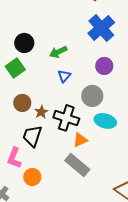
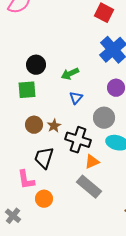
green square: (15, 68) -> (27, 90), turned 30
brown star: (41, 112) -> (54, 126), moved
pink L-shape: (14, 158) -> (26, 180), turned -30

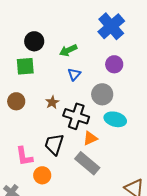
brown circle: (34, 125) -> (16, 101), moved
black trapezoid: (44, 158) -> (54, 144), moved

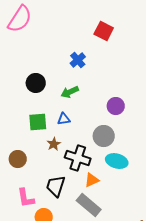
blue cross: (111, 26) -> (78, 60), moved, size x0.6
green square: (25, 66) -> (38, 122), moved
blue triangle: (74, 74) -> (64, 119), moved, turned 40
brown circle: (16, 101) -> (18, 159), moved

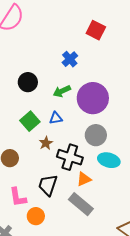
purple circle: (116, 106) -> (93, 98), moved, size x1.8
green square: (38, 122) -> (30, 121), turned -36

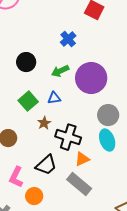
gray circle: (96, 135) -> (108, 115), moved
cyan ellipse: (109, 160) -> (107, 140), turned 55
black trapezoid: (48, 185) -> (46, 165), turned -150
pink L-shape: (18, 197) -> (16, 177), turned 35

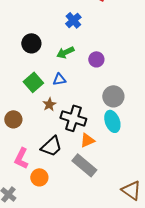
purple circle: (91, 78) -> (96, 59), size x0.5

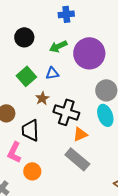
blue cross: (73, 20) -> (66, 14), turned 35
purple circle: (96, 59) -> (89, 53), size x2.0
black trapezoid: (51, 146) -> (30, 130), moved, turned 130

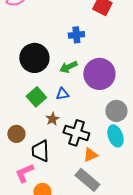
black circle: (24, 37) -> (34, 58), size x1.5
pink L-shape: (14, 152) -> (24, 173), turned 40

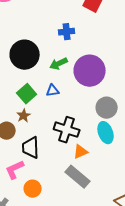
brown star: (52, 119) -> (24, 116), moved

